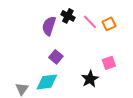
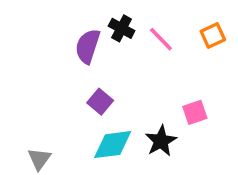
orange square: (109, 24) -> (213, 35), moved
cyan diamond: (47, 82) -> (113, 145), moved

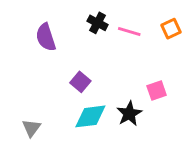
pink line: (161, 39) -> (129, 32), turned -30
purple semicircle: (88, 46) -> (46, 37), moved, turned -36

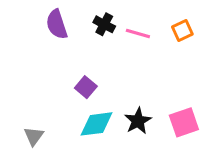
purple semicircle: (46, 37) -> (57, 24), moved
pink square: (157, 91) -> (184, 122), moved, size x1.4

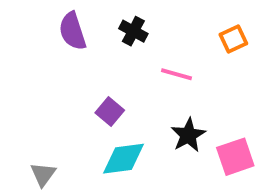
pink line: (138, 33) -> (176, 74), moved
black star: (138, 121) -> (188, 135), moved

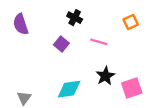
purple semicircle: (73, 31) -> (21, 24), moved
purple square: (110, 112) -> (61, 44), moved

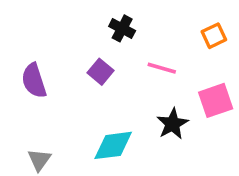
purple semicircle: (21, 24) -> (34, 81), moved
pink square: (132, 88) -> (216, 100), moved

